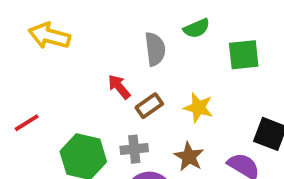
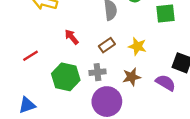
red arrow: (119, 87) -> (72, 37), moved
brown star: (189, 157) -> (132, 77), turned 30

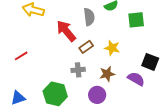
red arrow: (72, 37) -> (66, 31), moved, size x1.6
green hexagon: (66, 77) -> (55, 94), moved
purple circle: (107, 102) -> (97, 95), moved, size x0.7

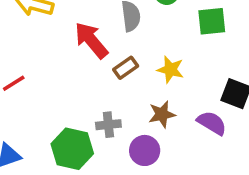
gray cross: (78, 70) -> (108, 125), moved

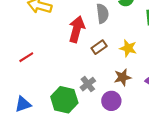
red arrow: (91, 40) -> (77, 29), turned 55
gray cross: (108, 125) -> (88, 84), turned -32

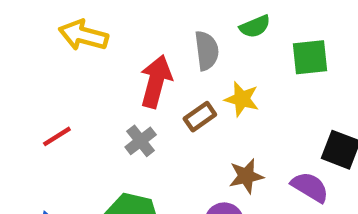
yellow star: (128, 48) -> (242, 99), moved
gray cross: (88, 84) -> (141, 141), moved

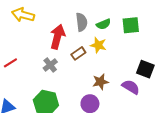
green semicircle: (255, 26) -> (104, 24), moved

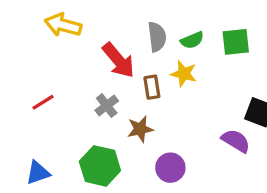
red arrow: (57, 37) -> (118, 60), turned 125
brown rectangle: (78, 53) -> (152, 87), turned -64
brown star: (100, 82) -> (140, 129), moved

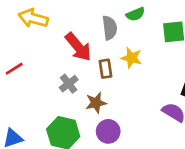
green semicircle: (192, 40) -> (135, 14), moved
red line: (43, 102) -> (14, 69), moved
purple circle: (170, 168) -> (108, 131), moved

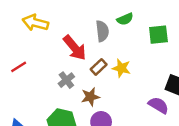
yellow star: (131, 58) -> (121, 68), moved
brown rectangle: (105, 69) -> (99, 67), turned 56

